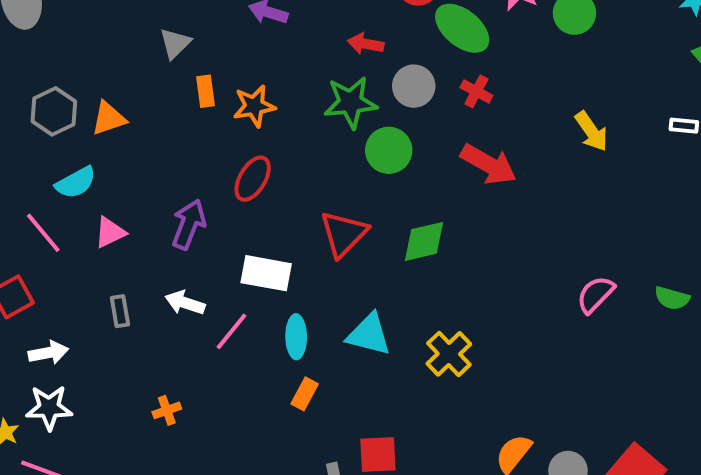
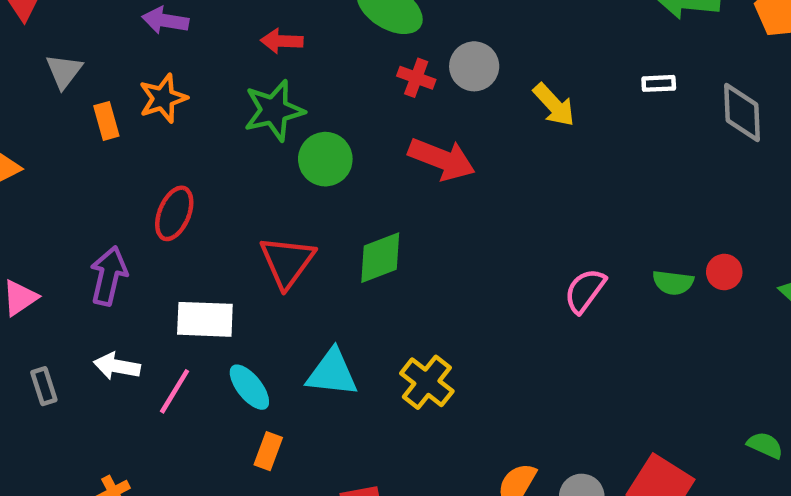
gray circle: (414, 86) -> (474, 66), moved
orange star: (254, 106) -> (163, 98), moved
cyan ellipse: (296, 337) -> (249, 387), turned -30

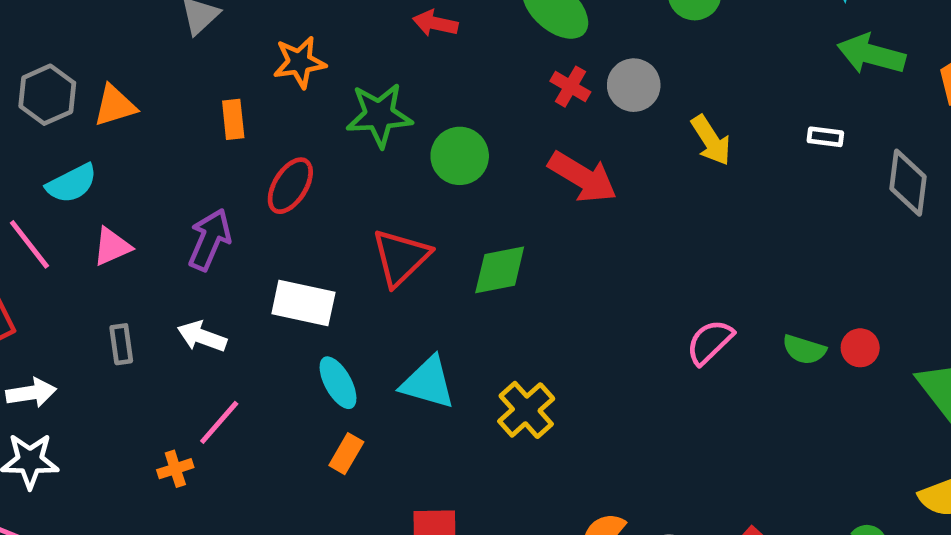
green star: (274, 110) -> (379, 115), moved
orange rectangle: (106, 121) -> (233, 119), moved
pink line: (175, 391) -> (219, 422), moved

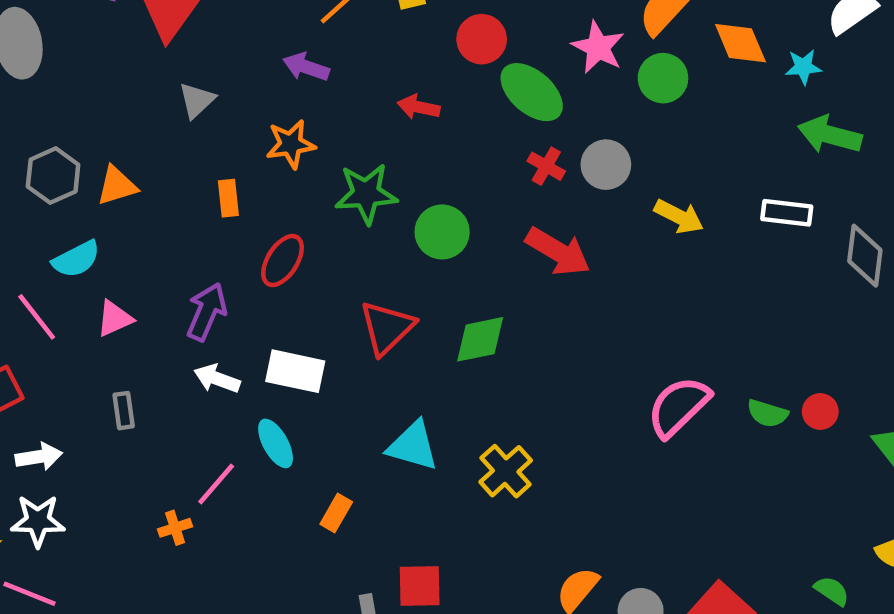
white rectangle: (825, 137) -> (787, 213), size x1.5
yellow arrow: (711, 140) -> (679, 216), turned -30
white arrow: (202, 336) -> (217, 379), moved
pink semicircle: (710, 342) -> (678, 407), size x1.4
cyan ellipse: (338, 383) -> (276, 443), moved

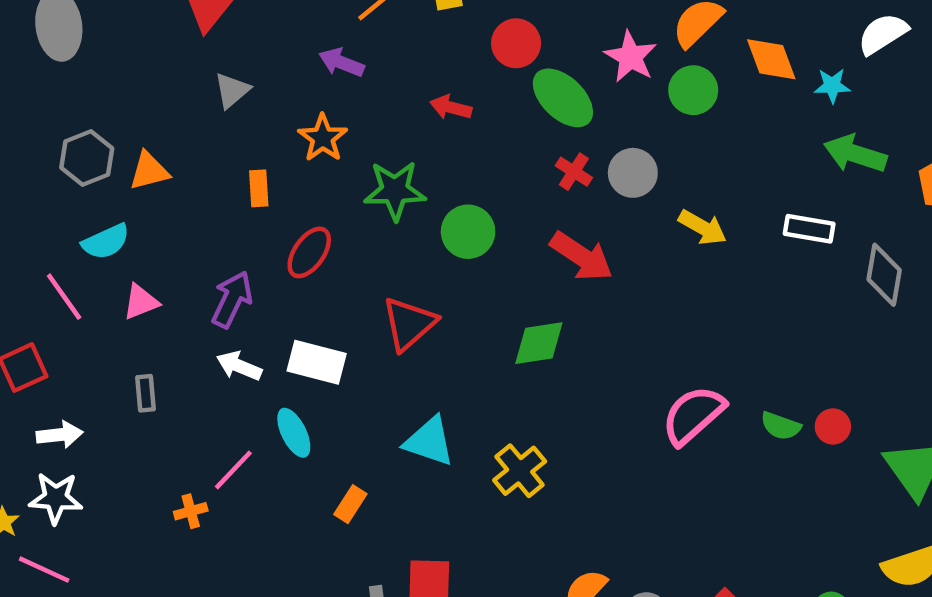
orange star: (291, 144) -> (323, 138), turned -30
green diamond: (480, 339) -> (539, 343), moved

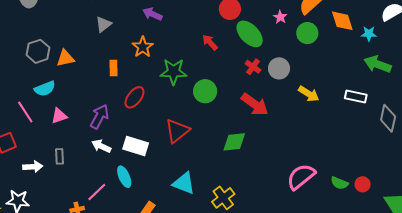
pink star: (631, 57) -> (280, 17), size x0.6
red arrow: (451, 107) -> (210, 42), moved, turned 30
white arrow: (60, 435) -> (33, 167), moved

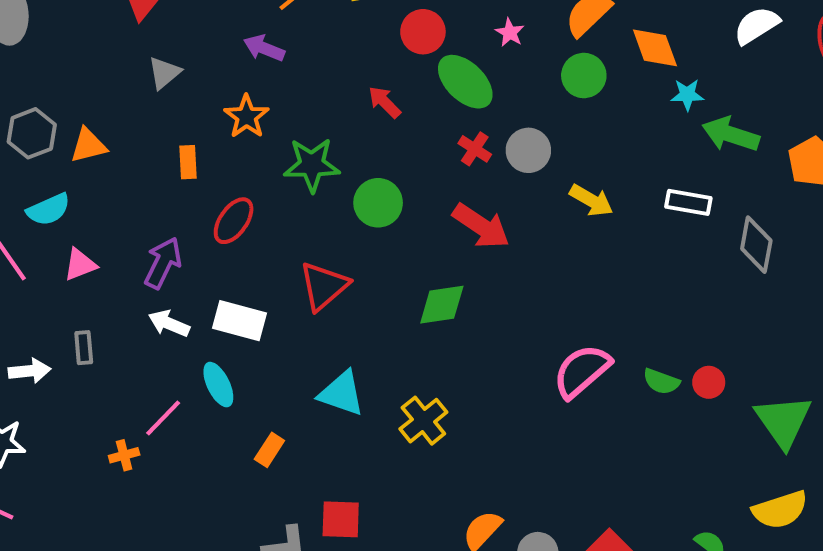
pink star: (280, 17) -> (510, 33), moved
cyan star: (369, 34) -> (687, 95), moved

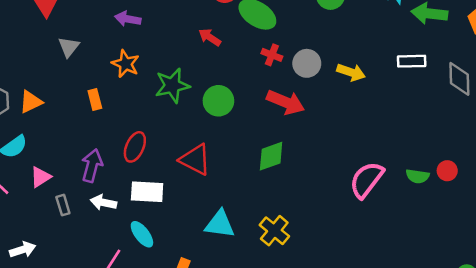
gray circle: (528, 150) -> (307, 63), moved
red ellipse: (234, 221) -> (135, 147), moved
red triangle: (324, 286) -> (195, 159), turned -40
gray rectangle: (84, 348) -> (63, 205), moved

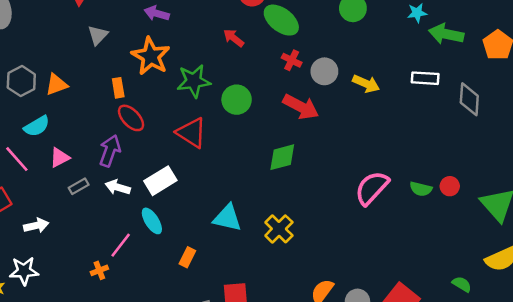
orange star: (126, 64) -> (151, 56), size x1.4
red ellipse: (135, 147) -> (131, 118), moved, turned -72
red triangle: (195, 159) -> (192, 133), moved
white rectangle: (147, 192) -> (160, 181), turned -40
gray rectangle: (63, 205) -> (79, 186), turned 72

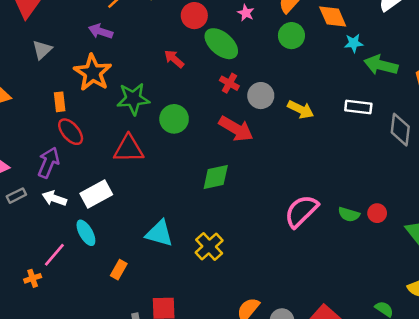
red triangle: (192, 133) -> (129, 149), turned -36

